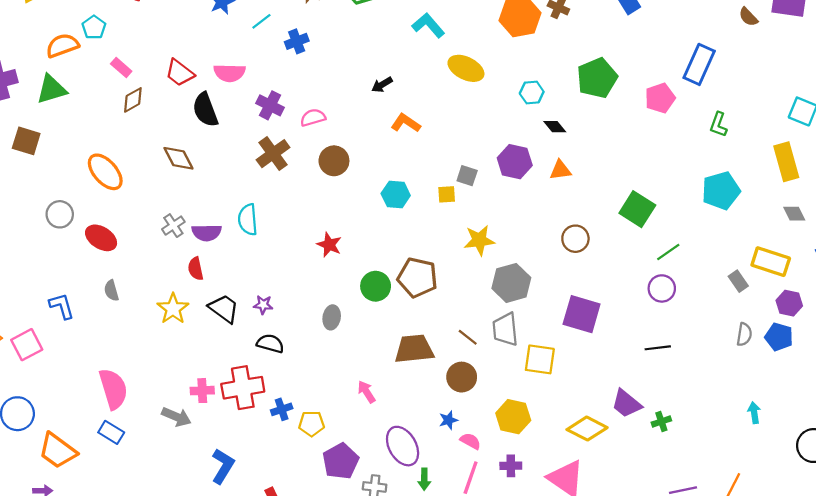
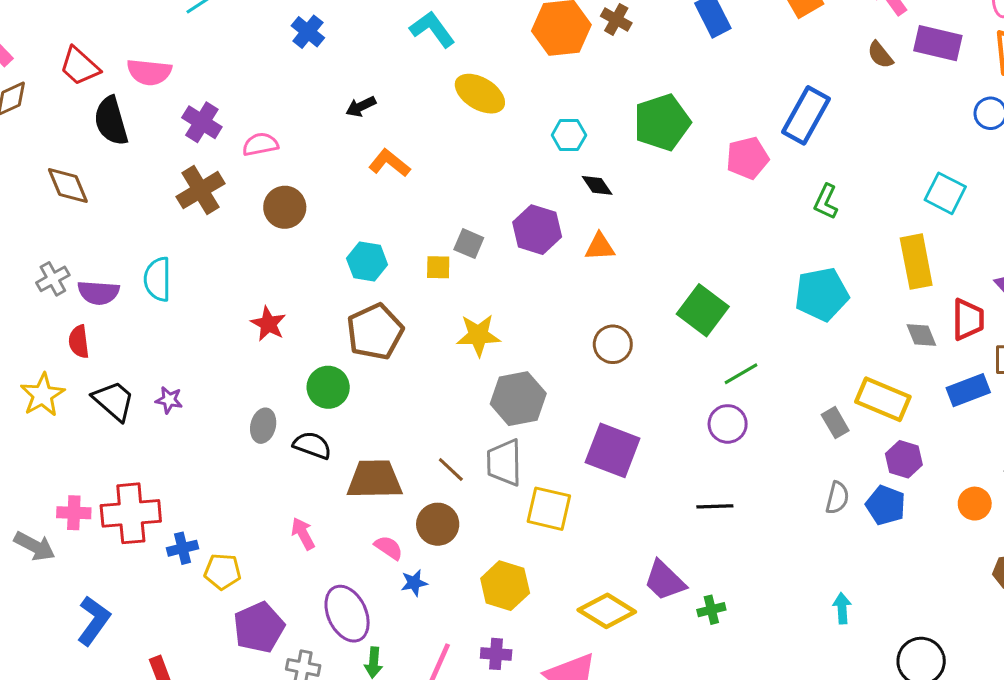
blue cross: (297, 41) -> (308, 32), moved, turned -35
brown pentagon: (417, 278) -> (375, 332), moved, turned 30
black semicircle: (270, 344) -> (312, 445), moved
pink semicircle: (470, 441) -> (389, 548), moved

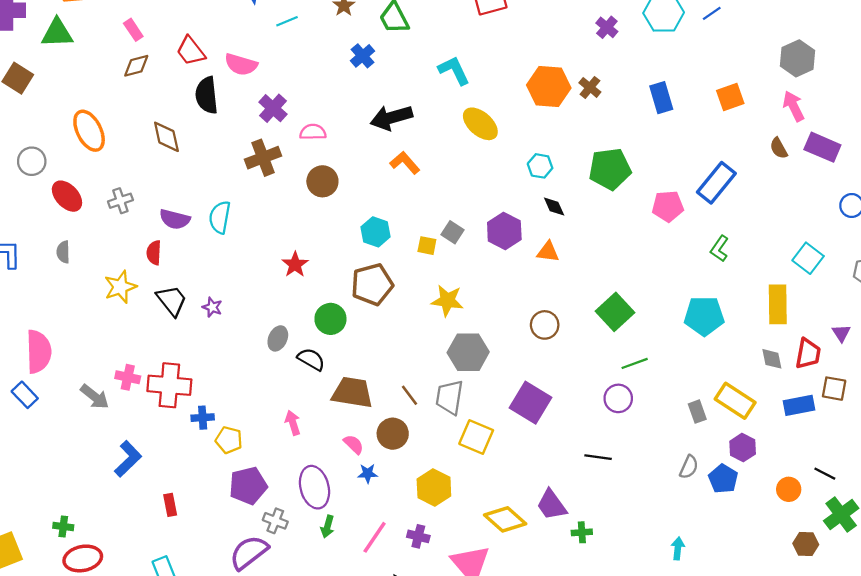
black arrow: (361, 107) -> (391, 118), size x1.8
gray cross: (53, 279) -> (120, 201), moved

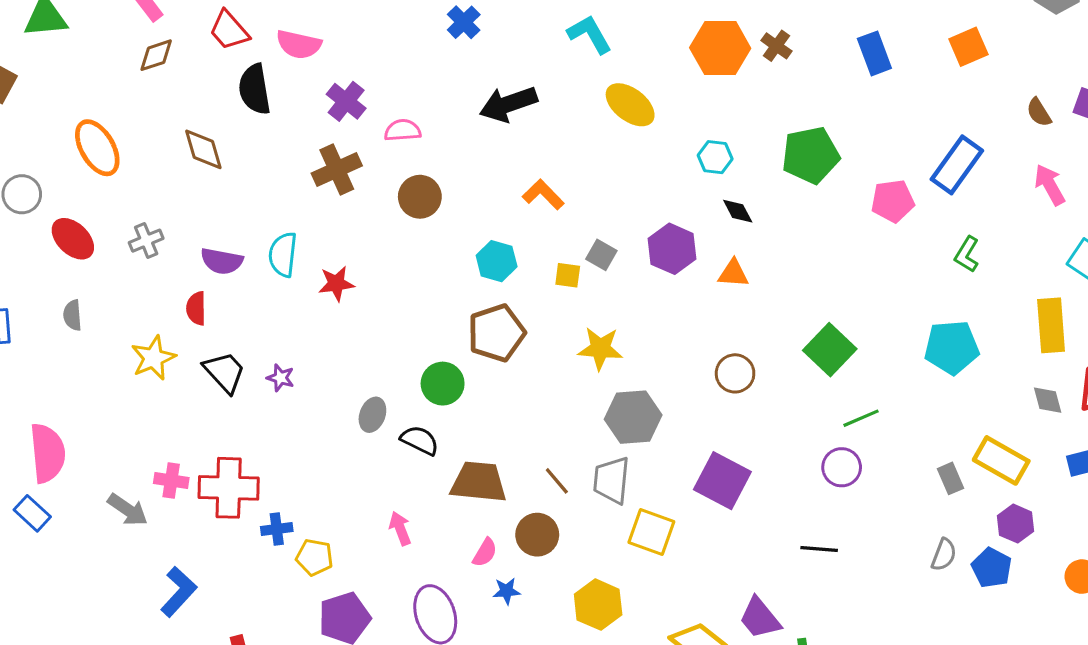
pink arrow: (794, 106) -> (1050, 185), moved
orange L-shape: (405, 163) -> (543, 195), moved
red star: (295, 265) -> (336, 283), moved, turned 30
pink semicircle: (354, 444) -> (485, 553), turned 80

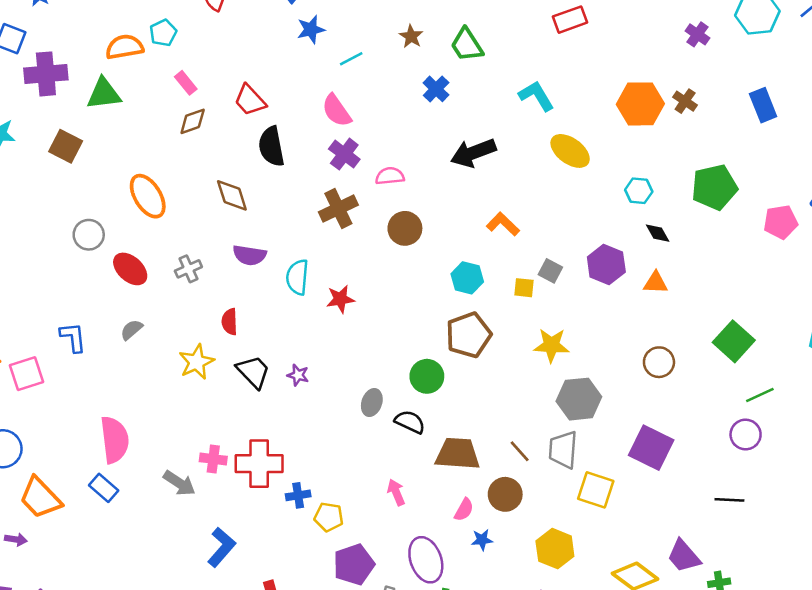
pink semicircle: (299, 44) -> (337, 111), moved, turned 44
purple semicircle: (222, 261) -> (249, 255), moved
gray semicircle: (73, 315) -> (131, 330), turned 55

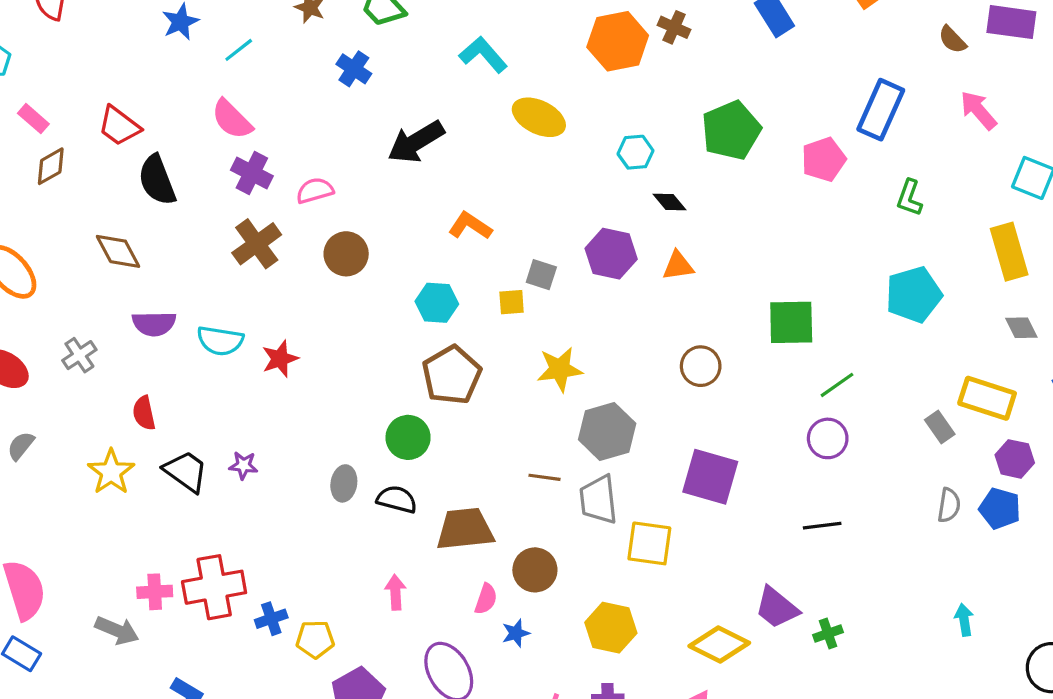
cyan semicircle: (297, 277) -> (220, 341), turned -76
green square: (734, 341) -> (791, 322), turned -33
brown line: (520, 451) -> (544, 477), moved, turned -30
pink arrow: (396, 492) -> (395, 592), turned 30

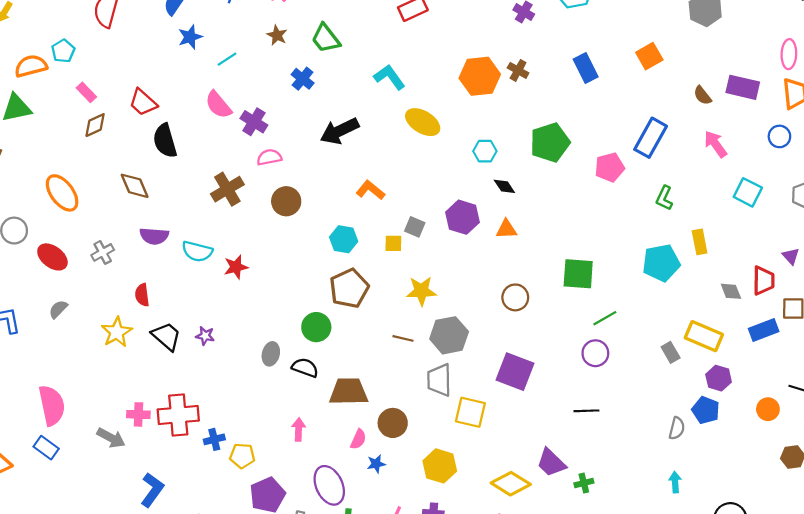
purple cross: (252, 173) -> (254, 122), moved
yellow rectangle: (1009, 252) -> (700, 242), moved, size x0.7
brown line: (544, 477) -> (403, 338), moved
gray semicircle: (949, 505) -> (677, 428), moved

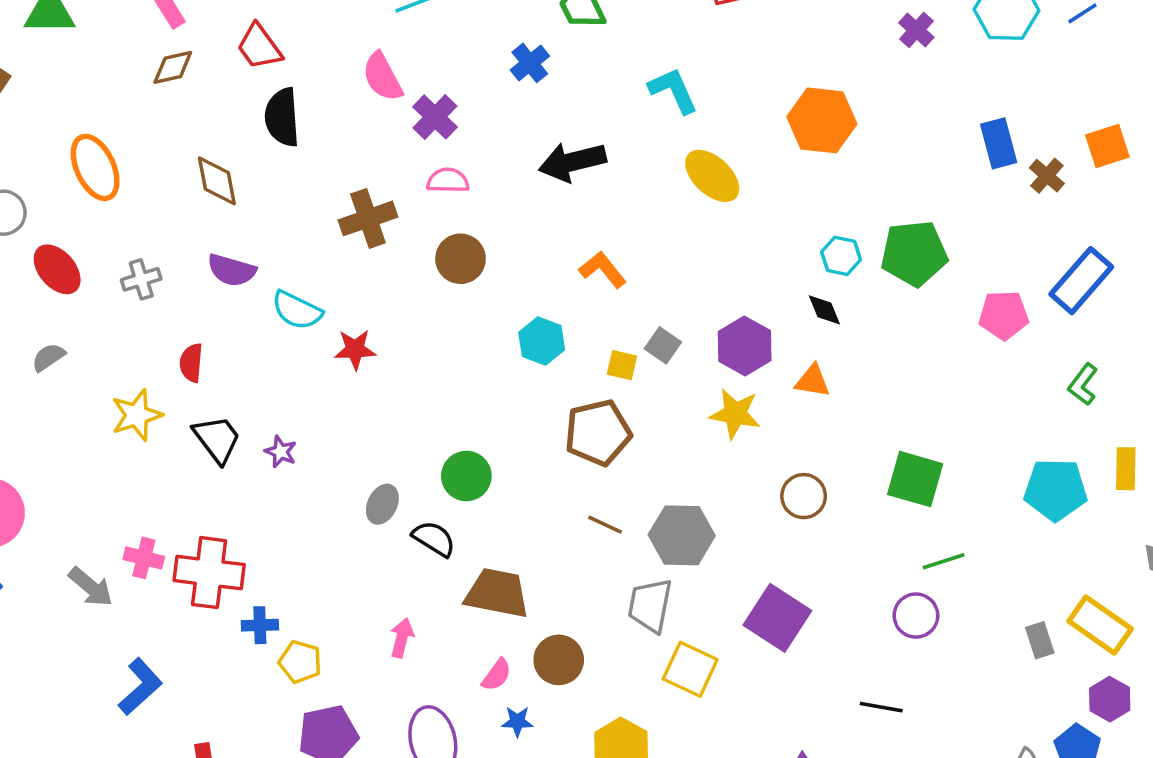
brown cross: (518, 70) -> (1047, 176), moved
cyan hexagon: (485, 151) -> (841, 256), moved
brown pentagon: (349, 288) -> (598, 433), moved
yellow star: (421, 291) -> (735, 414), moved

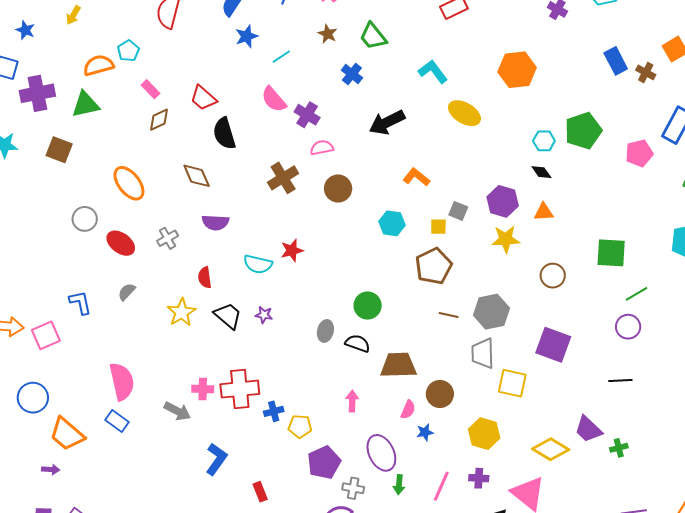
cyan semicircle: (297, 310) -> (258, 264), moved

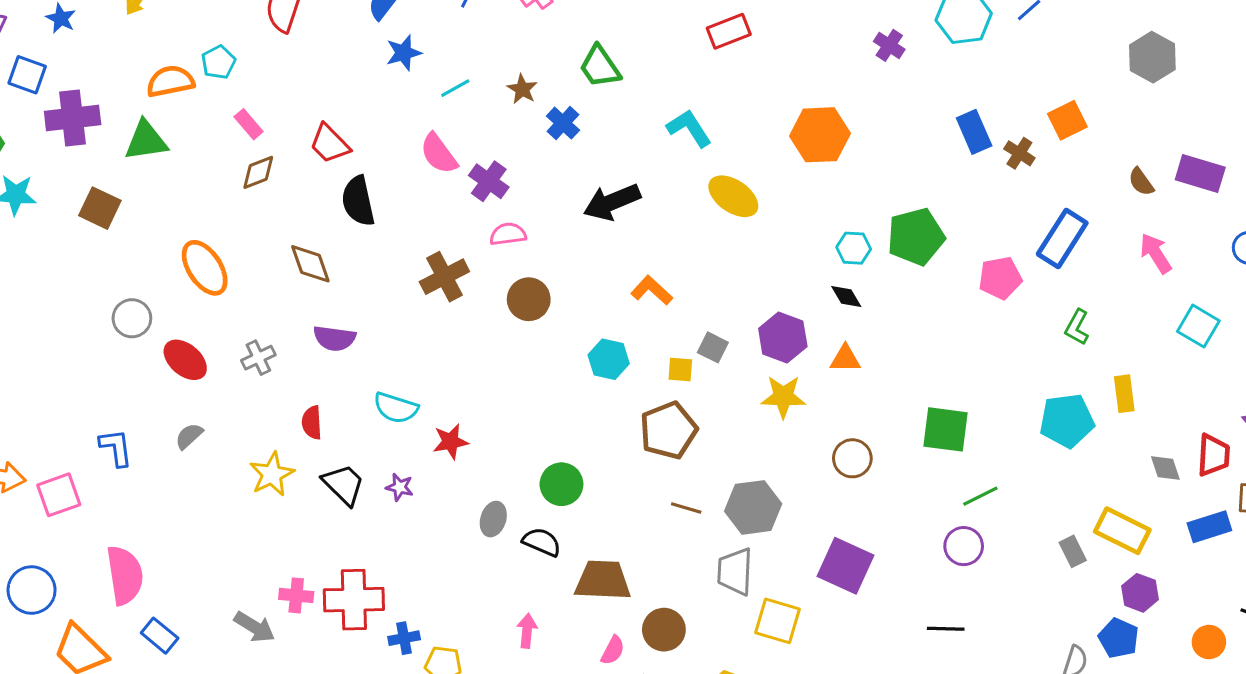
brown star: (328, 34) -> (522, 89), moved
red star: (292, 250) -> (451, 442), moved
pink semicircle: (122, 381) -> (125, 575), moved

